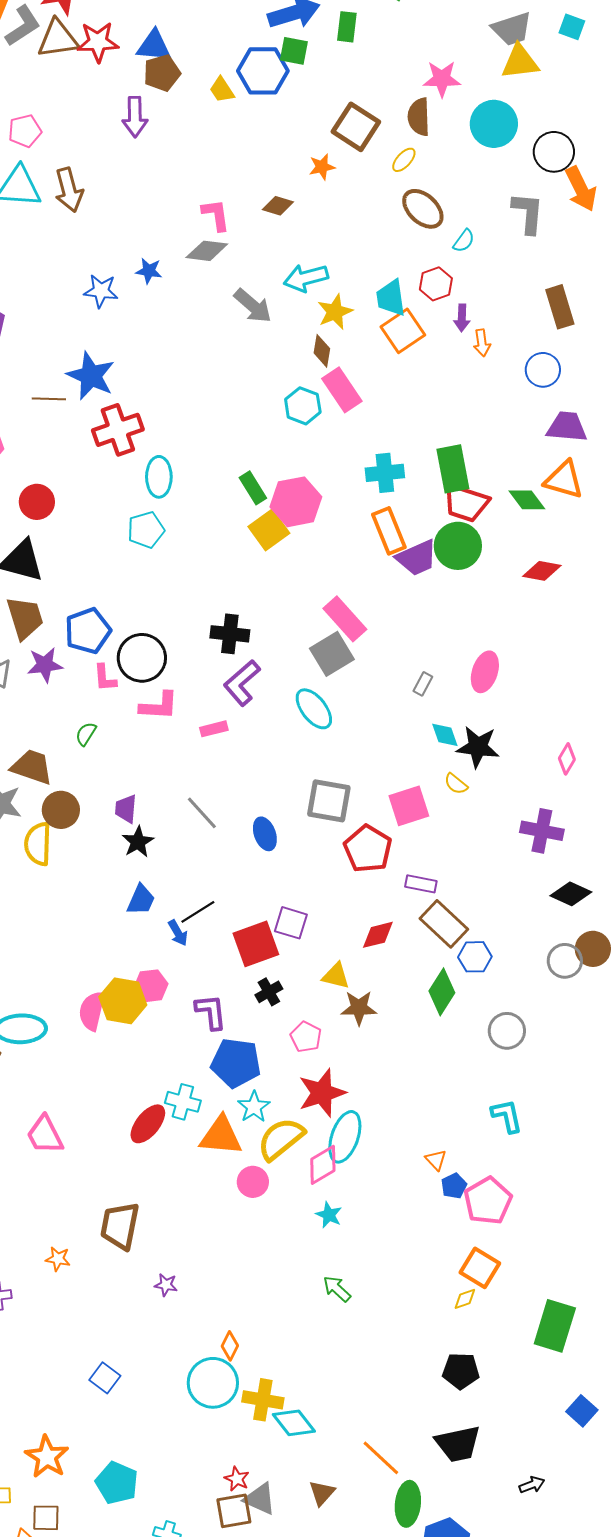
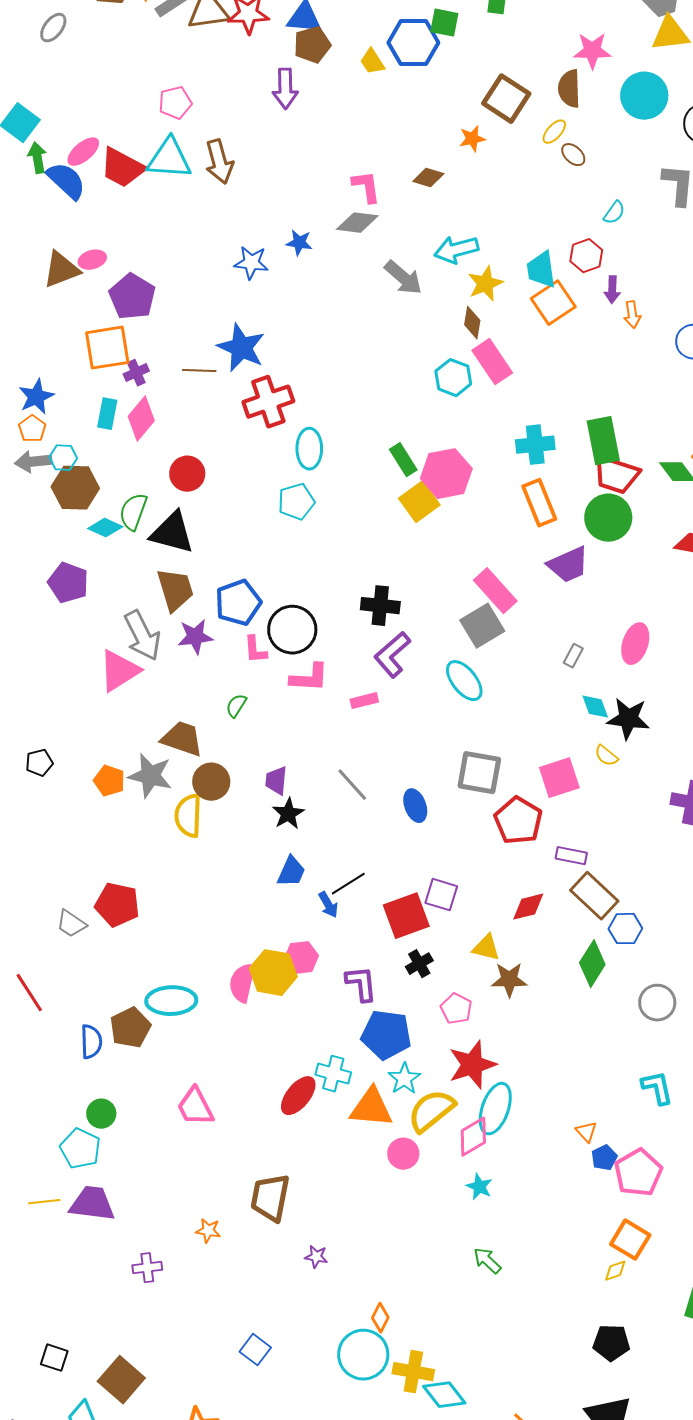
brown ellipse: (423, 209) -> (573, 155), moved, size x0.6
purple trapezoid: (417, 558) -> (568, 565), moved

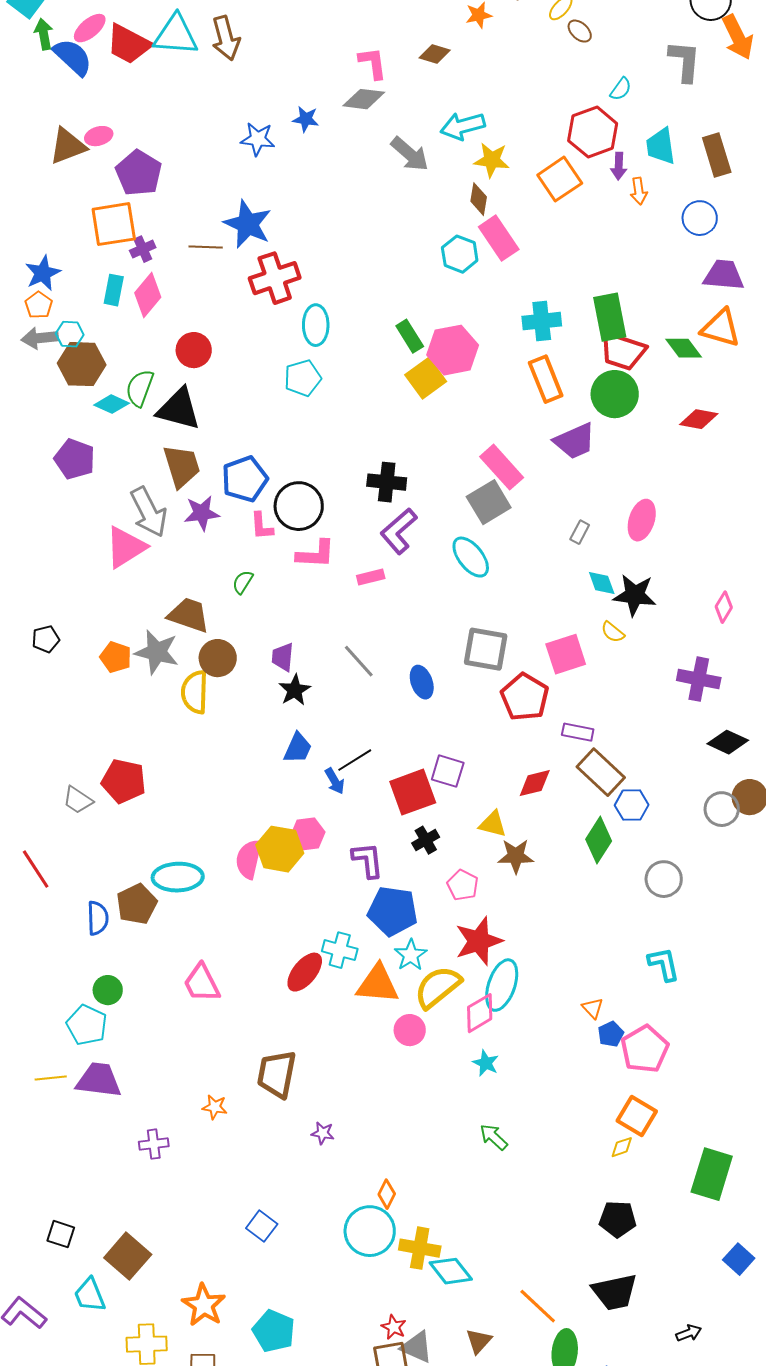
red hexagon: (586, 256) -> (593, 132), size x1.5
cyan trapezoid: (541, 270) -> (661, 146), moved
yellow star: (485, 284) -> (492, 160), turned 30

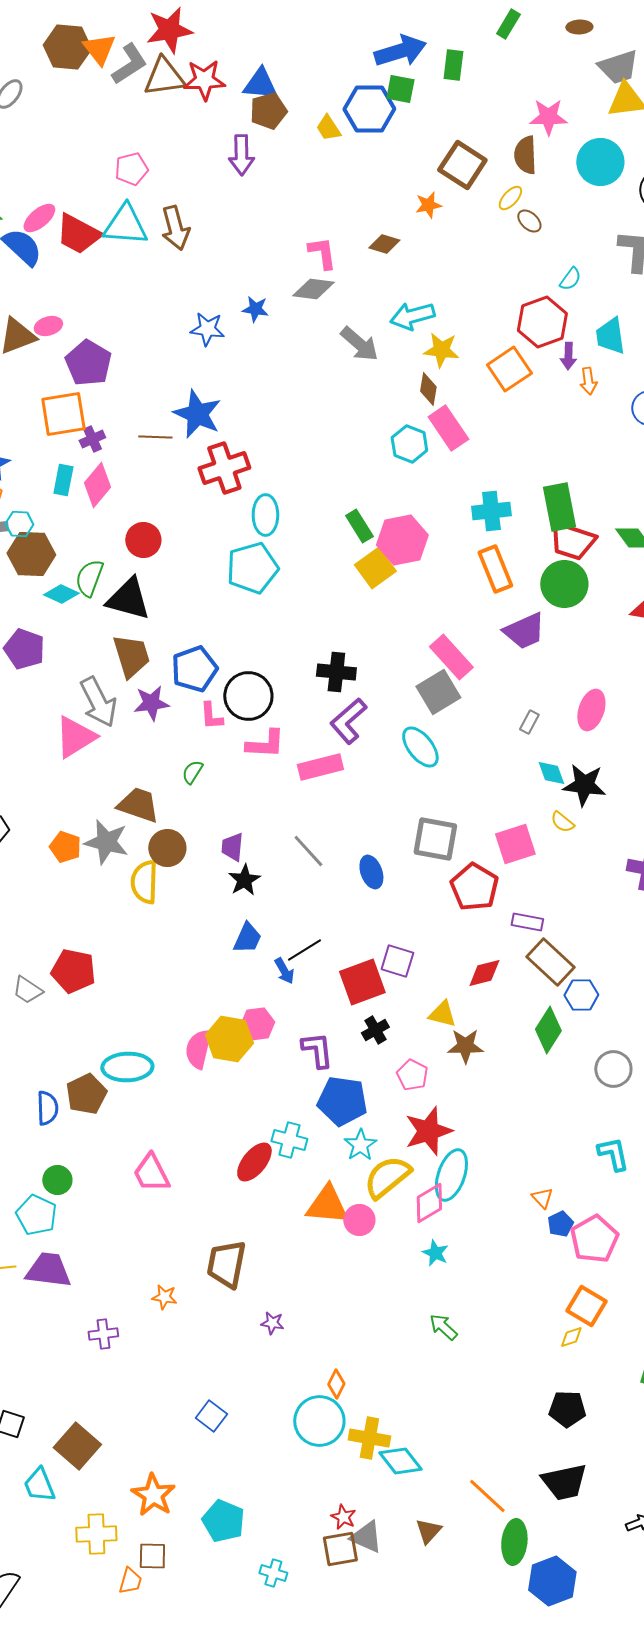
cyan pentagon: (303, 378) -> (252, 568), size x1.4
pink rectangle: (371, 577) -> (320, 767), size x1.6
orange triangle: (378, 984) -> (327, 1205), moved

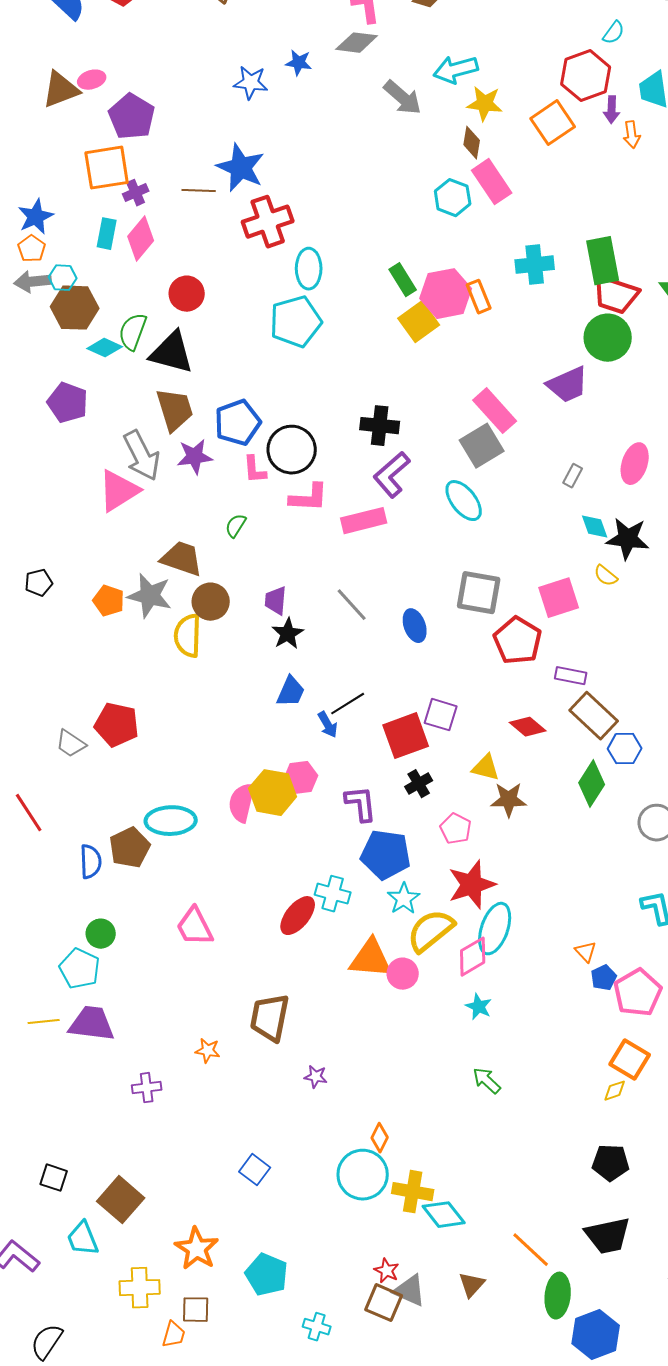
orange rectangle: (495, 569) -> (479, 297), moved, size x0.7
red diamond: (484, 973) -> (528, 727), turned 54
brown square: (340, 1549) -> (384, 1303), turned 33

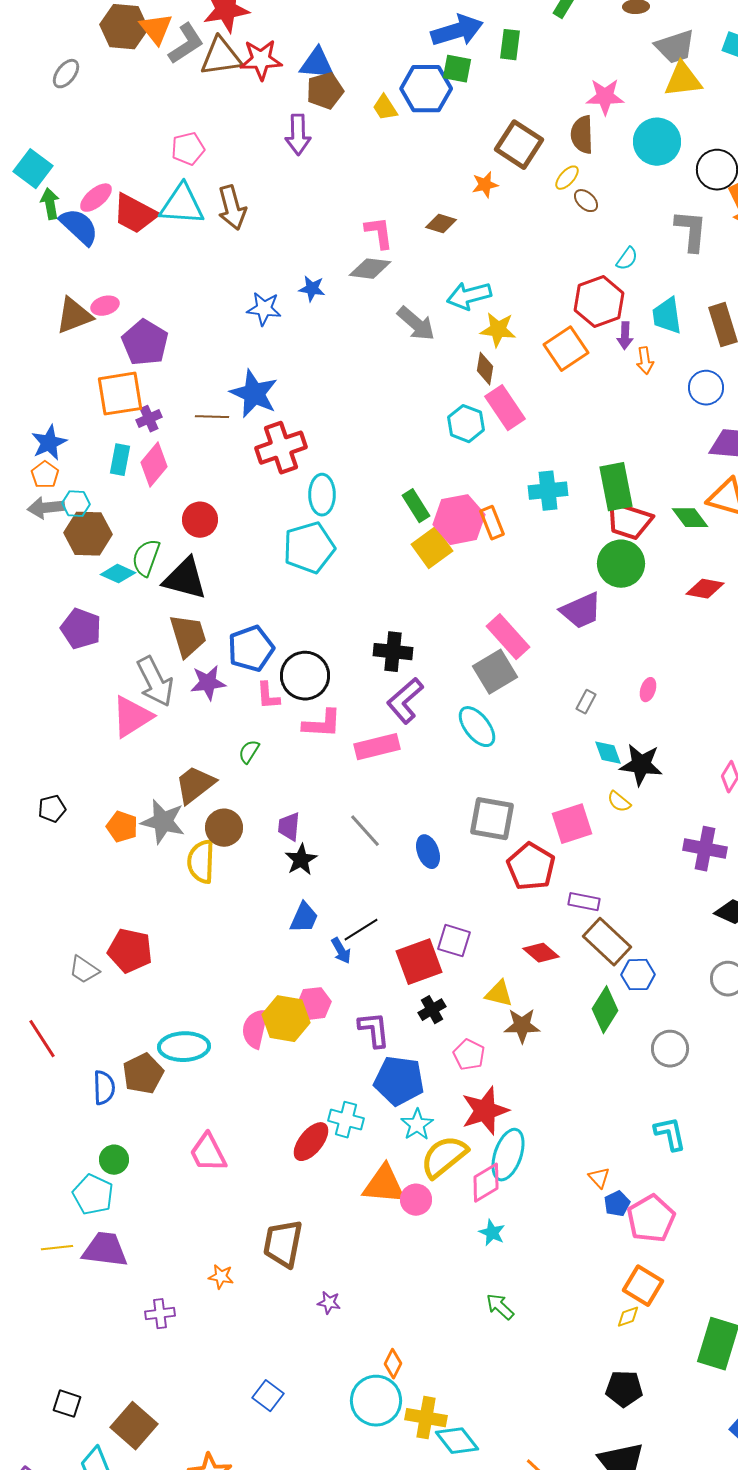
pink ellipse: (635, 464) -> (648, 690), size x0.6
brown trapezoid: (182, 559) -> (195, 785), turned -57

